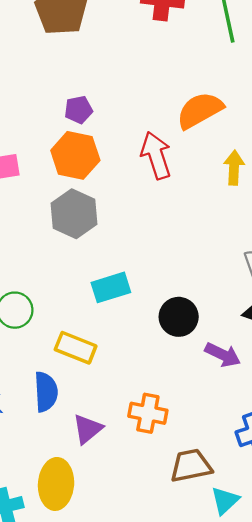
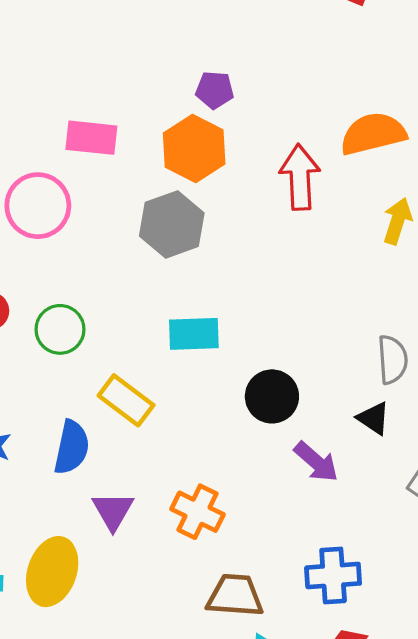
purple triangle: (87, 429) -> (113, 511), turned -36

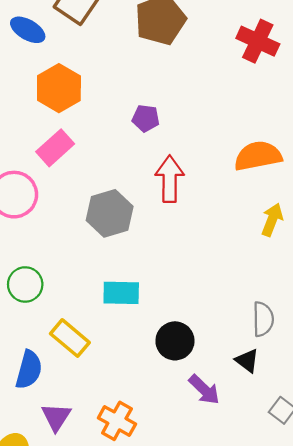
pink rectangle: (91, 138) -> (55, 148), turned -51
orange hexagon: (194, 148) -> (59, 88), moved
red arrow: (300, 177) -> (170, 179), moved

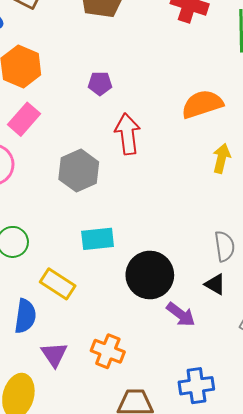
black circle: (175, 341) -> (150, 275), size x1.4

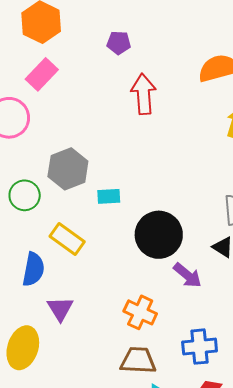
gray hexagon: (79, 171) -> (68, 169), moved
cyan rectangle: (98, 239) -> (109, 196), size x0.7
orange cross: (108, 351) -> (140, 312), moved

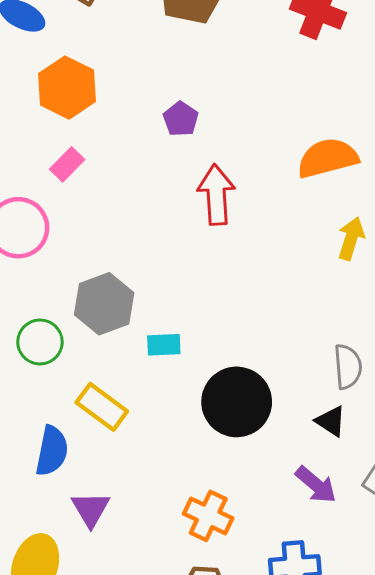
purple pentagon: (119, 43) -> (181, 119), turned 30
pink rectangle: (42, 74) -> (67, 164), size x0.7
purple arrow: (187, 275) -> (316, 485), moved

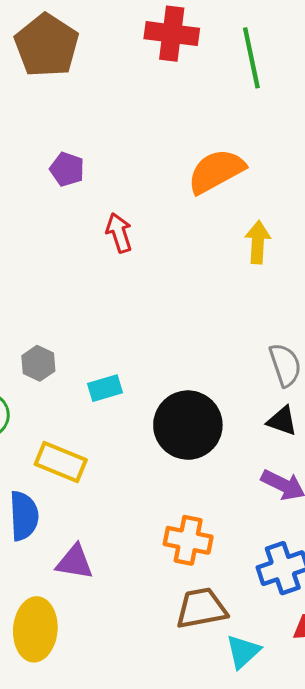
red arrow: (216, 195) -> (119, 233), size x0.7
gray hexagon: (104, 304) -> (38, 363), size x0.6
purple triangle: (91, 509) -> (75, 562), turned -36

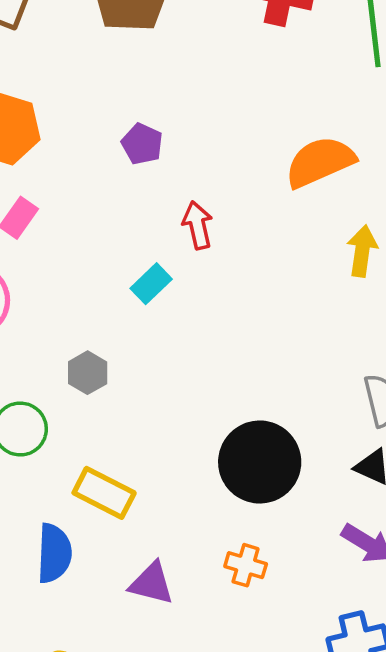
cyan rectangle: (105, 388) -> (151, 284), moved, turned -32
orange cross: (188, 540) -> (246, 565), moved, size x0.7
purple triangle: (75, 562) -> (151, 583), moved

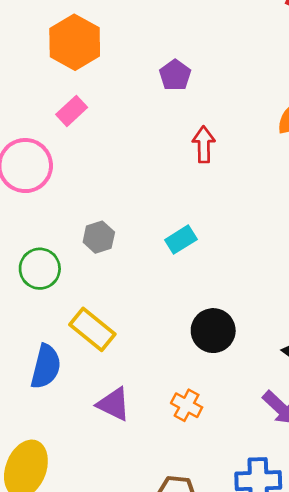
cyan rectangle: (151, 284) -> (181, 240), moved
black circle: (260, 462) -> (213, 331), size x0.7

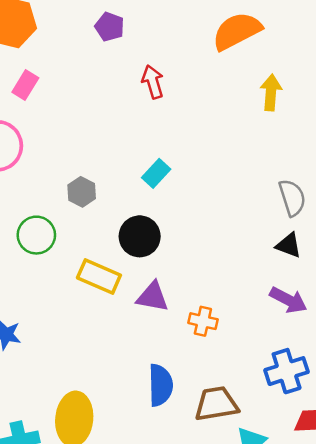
black circle: (213, 331) -> (140, 236), moved
blue semicircle: (46, 367) -> (160, 385), moved
purple triangle: (114, 404) -> (153, 297), moved

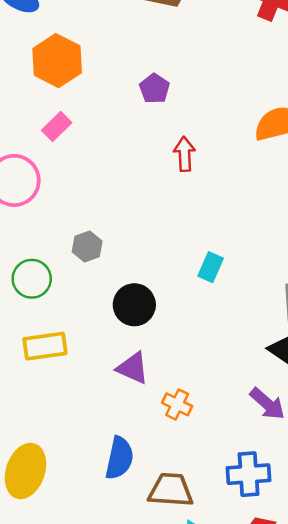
cyan rectangle: (156, 173) -> (211, 267), moved, turned -32
yellow rectangle: (99, 276) -> (45, 346), moved, turned -45

